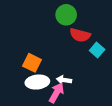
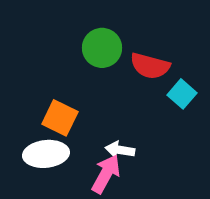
green circle: (66, 15) -> (102, 48), moved
white ellipse: (37, 82) -> (46, 154), moved

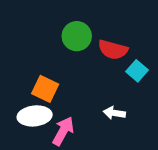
white arrow: (120, 150) -> (114, 113), moved
pink arrow: (106, 174) -> (63, 131), moved

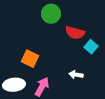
green circle: (77, 36) -> (51, 14), moved
white ellipse: (35, 116) -> (14, 85), moved

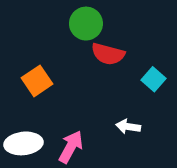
red semicircle: (75, 33) -> (108, 54), moved
orange square: (30, 59) -> (37, 81), moved, turned 30

